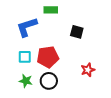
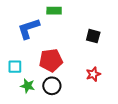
black square: (77, 32) -> (93, 36), moved
cyan square: (25, 57) -> (15, 67), moved

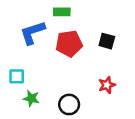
red pentagon: (51, 60) -> (69, 44), moved
black circle: (52, 86) -> (69, 104), moved

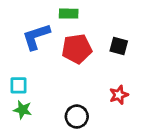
green star: (31, 98) -> (23, 110), moved

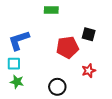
blue L-shape: (36, 37) -> (19, 40), moved
red pentagon: (77, 49) -> (67, 47), moved

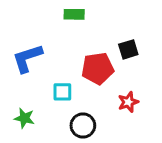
black square: (89, 34) -> (128, 49), turned -32
cyan square: (14, 64) -> (62, 92), moved

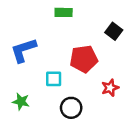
black square: (128, 49) -> (114, 31), moved, turned -36

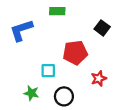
blue L-shape: (23, 50) -> (21, 30), moved
green star: (21, 102) -> (31, 93), moved

